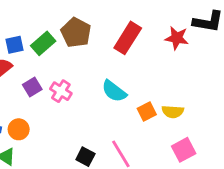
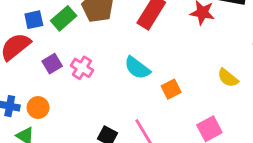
yellow semicircle: (173, 112) -> (228, 78), moved, turned 35

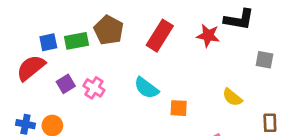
green rectangle: (64, 18) -> (77, 41), turned 30
orange square: (171, 89) -> (179, 108), turned 30

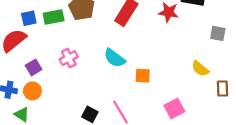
purple square: (66, 84) -> (34, 67), moved
pink cross: (94, 88) -> (69, 58), turned 30
yellow semicircle: (232, 97) -> (200, 69), moved

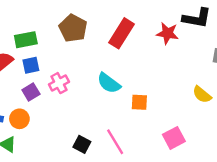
green rectangle: (54, 17) -> (26, 40), moved
blue square: (29, 18) -> (31, 65), moved
purple square: (34, 67) -> (31, 92), moved

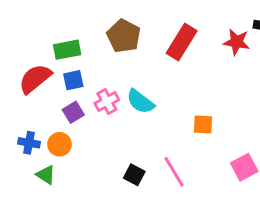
cyan semicircle: (109, 83) -> (140, 102), moved

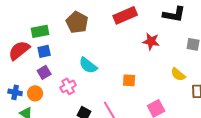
red rectangle: (182, 42) -> (125, 15), moved, turned 35
red star: (237, 42) -> (151, 41), moved
pink cross: (107, 102) -> (68, 86), moved

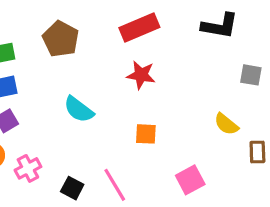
red star: (151, 41) -> (141, 75), moved
pink cross: (68, 86) -> (28, 168), moved

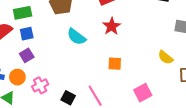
red star: (141, 75) -> (112, 26), turned 30
cyan semicircle: (79, 109) -> (76, 37), moved

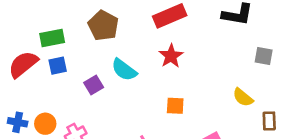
purple square: (27, 55) -> (94, 85), moved

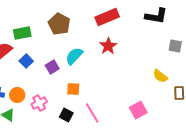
blue square: (58, 66) -> (26, 61), moved, turned -32
cyan semicircle: (124, 70) -> (74, 56), turned 96
orange square: (175, 106) -> (73, 89), moved

